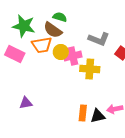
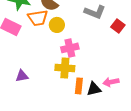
pink cross: (73, 56) -> (70, 48), moved
yellow cross: (90, 69) -> (65, 68), moved

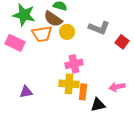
yellow circle: (57, 25) -> (67, 32), moved
pink arrow: (111, 82) -> (117, 87), moved
orange rectangle: (79, 86) -> (83, 92), moved

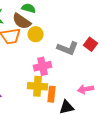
gray L-shape: (99, 28) -> (68, 48), moved

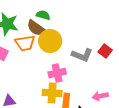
yellow circle: (36, 34) -> (50, 41), size x1.5

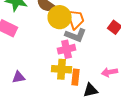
orange trapezoid: (25, 43) -> (76, 19), moved, turned -100
gray L-shape: (82, 55) -> (76, 35), moved

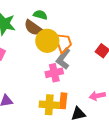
gray L-shape: (76, 35) -> (63, 59), turned 105
yellow cross: (62, 69) -> (49, 105), moved

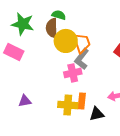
brown semicircle: (33, 28) -> (52, 28), turned 54

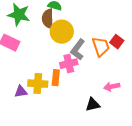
orange trapezoid: (82, 43) -> (101, 47), moved
orange rectangle: (82, 101) -> (56, 78), moved
yellow cross: (68, 105) -> (38, 84), moved

